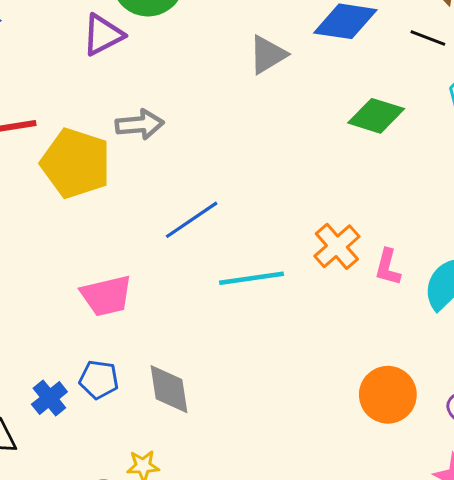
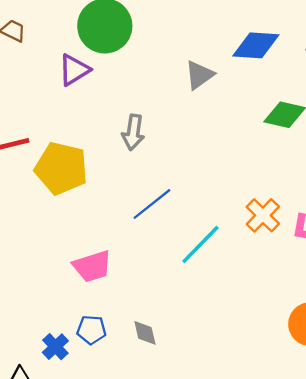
gray arrow: (140, 125) -> (133, 132), moved, turned 108
cyan line: (252, 278) -> (200, 244), turned -33
gray diamond: (169, 389) -> (145, 333), size x0.7

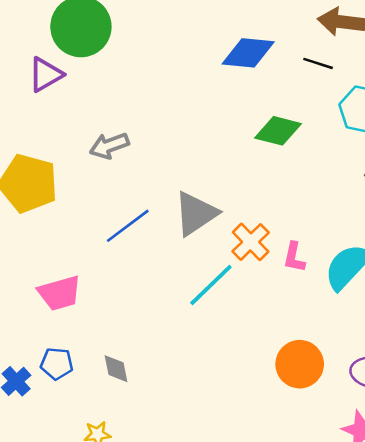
gray triangle: (199, 75) -> (196, 213), moved, size x1.4
gray arrow: (133, 132) -> (109, 146), turned 60
cyan line: (200, 244) -> (211, 285), moved

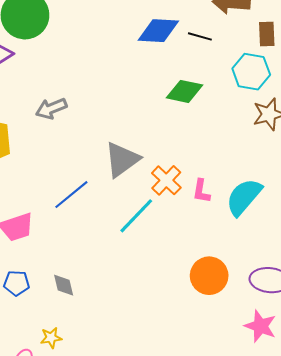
black line: (318, 63) -> (200, 36), moved
blue line: (128, 226) -> (71, 195), moved

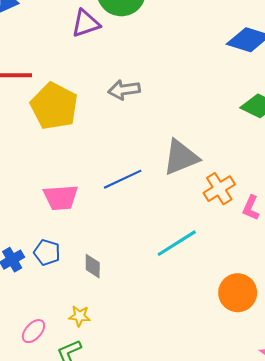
cyan line: (136, 216) -> (177, 243), moved
yellow star: (51, 338) -> (80, 316), moved

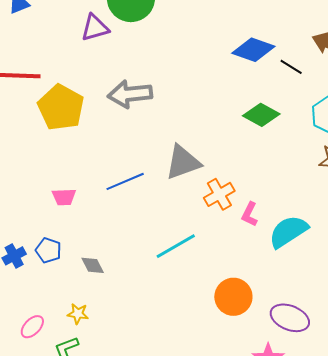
gray arrow: (124, 90) -> (130, 94), size x1.4
pink trapezoid: (61, 198) -> (64, 197), size x0.7
gray diamond: (93, 266) -> (93, 265), turned -30

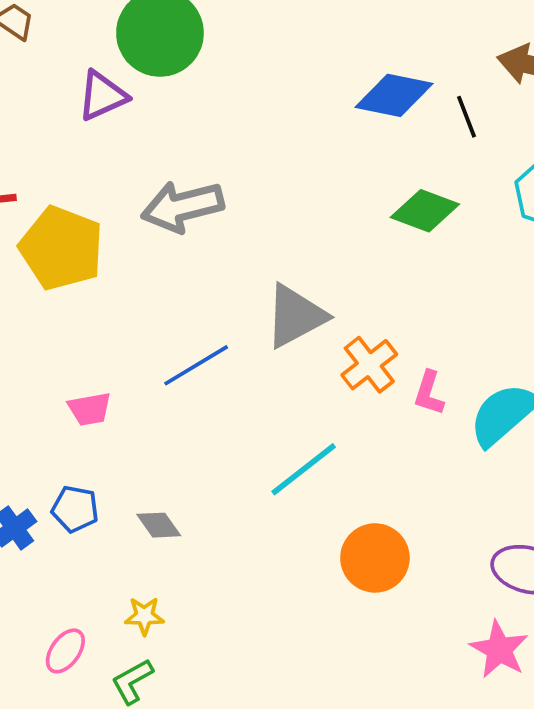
black line: (291, 67) -> (467, 117), turned 45
orange circle: (233, 297) -> (375, 558), moved

